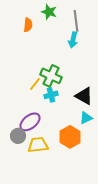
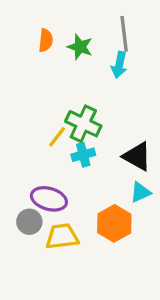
green star: (49, 12) -> (80, 47), moved
purple ellipse: (30, 122) -> (49, 199), turned 55

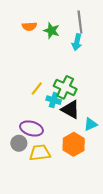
orange semicircle: (46, 40) -> (29, 26), turned 80
green cross: (83, 124) -> (65, 87), moved
cyan cross: (83, 155) -> (54, 100), turned 32
black triangle: (137, 156) -> (70, 110), moved

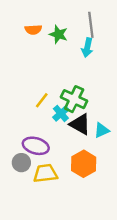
cyan cross: (54, 100) -> (61, 113), turned 32
cyan triangle: (90, 124) -> (102, 130), moved

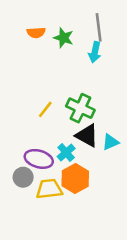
cyan cross: (61, 113) -> (66, 152), moved
orange hexagon: (84, 164) -> (75, 179), moved

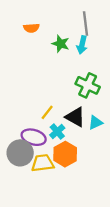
green star: (64, 38) -> (61, 44), moved
green cross: (80, 108) -> (88, 85), moved
yellow line: (45, 109) -> (47, 112), moved
gray circle: (23, 177) -> (20, 153), size x1.5

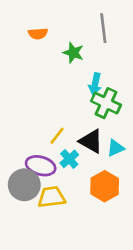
cyan arrow: (82, 45) -> (95, 84), moved
orange hexagon: (65, 154) -> (105, 186), moved

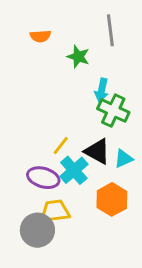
cyan cross: (69, 159) -> (74, 170), size x1.4
gray circle: (24, 185) -> (37, 230), moved

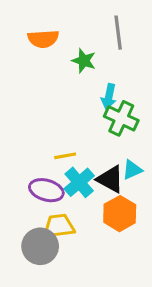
orange semicircle: (40, 36) -> (43, 39), size x1.4
yellow line: (61, 146) -> (65, 156), turned 42
black triangle: (97, 151) -> (110, 179), moved

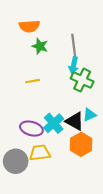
gray line: (118, 33) -> (74, 45), moved
green star: (84, 61) -> (40, 46), moved
yellow line: (65, 156) -> (33, 81), moved
gray circle: (40, 246) -> (16, 161), moved

